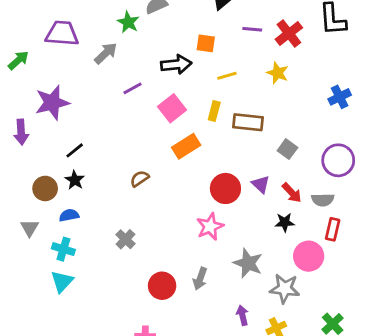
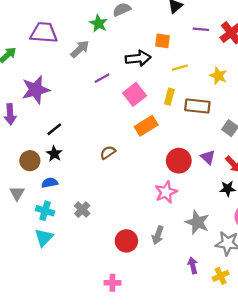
yellow star: (278, 73) -> (218, 76), moved
gray cross: (125, 239) -> (82, 210), moved

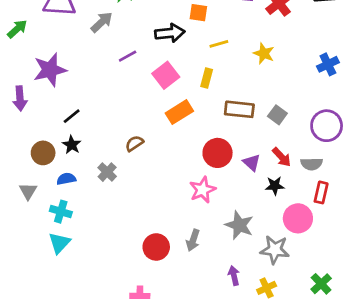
brown rectangle: (197, 106) -> (239, 109), moved
purple triangle: (208, 157) -> (252, 162), moved
gray cross: (82, 210) -> (107, 172), moved

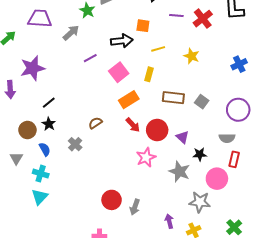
red arrow: (282, 157) -> (133, 125), moved
blue semicircle: (66, 179) -> (45, 149), turned 72
gray star: (239, 225) -> (179, 172), moved
gray arrow: (193, 240) -> (135, 207), moved

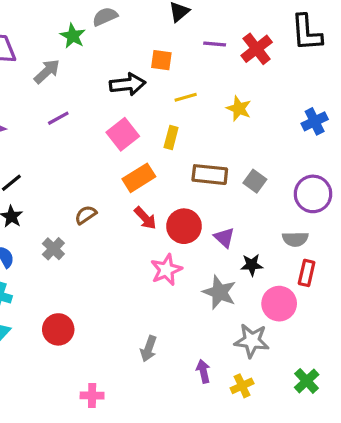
purple line: (90, 58) -> (58, 118), moved
red circle: (112, 200) -> (58, 329), moved

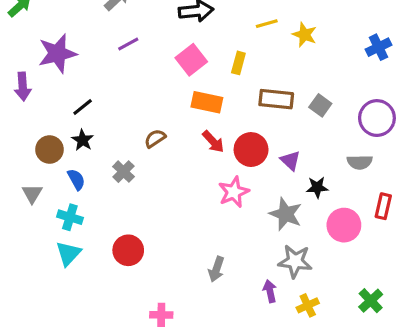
yellow line: (186, 97) -> (267, 24), moved
orange rectangle: (139, 178) -> (207, 102), turned 44
red rectangle: (307, 273) -> (383, 206), moved
gray star: (252, 341) -> (295, 261), moved

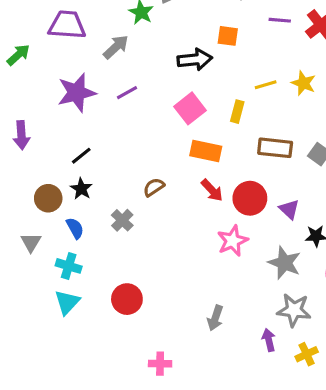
yellow line: (267, 24) -> (266, 85), moved
purple star: (57, 53) -> (77, 93), moved

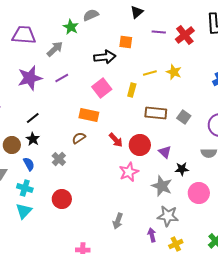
orange rectangle: (206, 151) -> (89, 115), moved
red circle: (127, 299) -> (62, 199), moved

